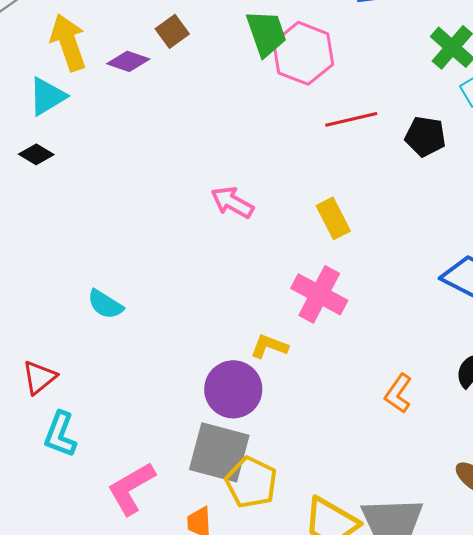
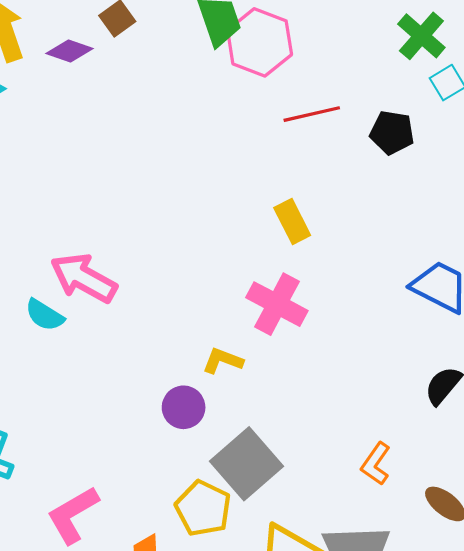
pink arrow: (232, 202) -> (84, 278), moved, size x1.4
purple circle: (233, 389) -> (184, 407), size x0.7
orange L-shape: (398, 393) -> (376, 464), moved
gray square: (219, 452) -> (247, 464), moved, turned 34

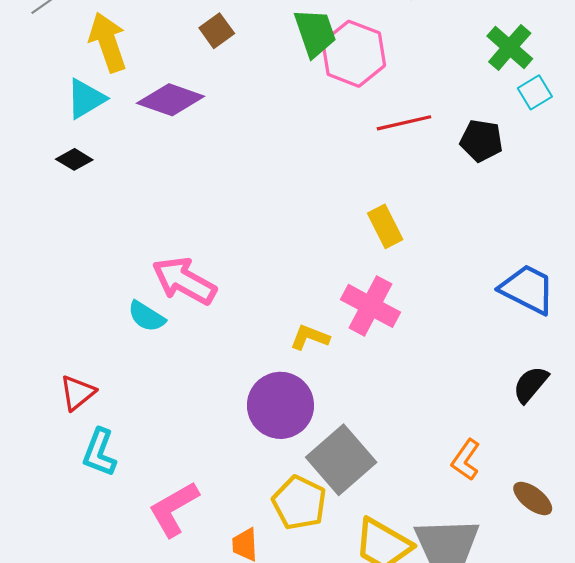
purple diamond: (70, 51) -> (171, 100), moved, size x1.5
yellow L-shape: (223, 361) -> (310, 337), moved
purple circle: (184, 407) -> (280, 405), size x1.6

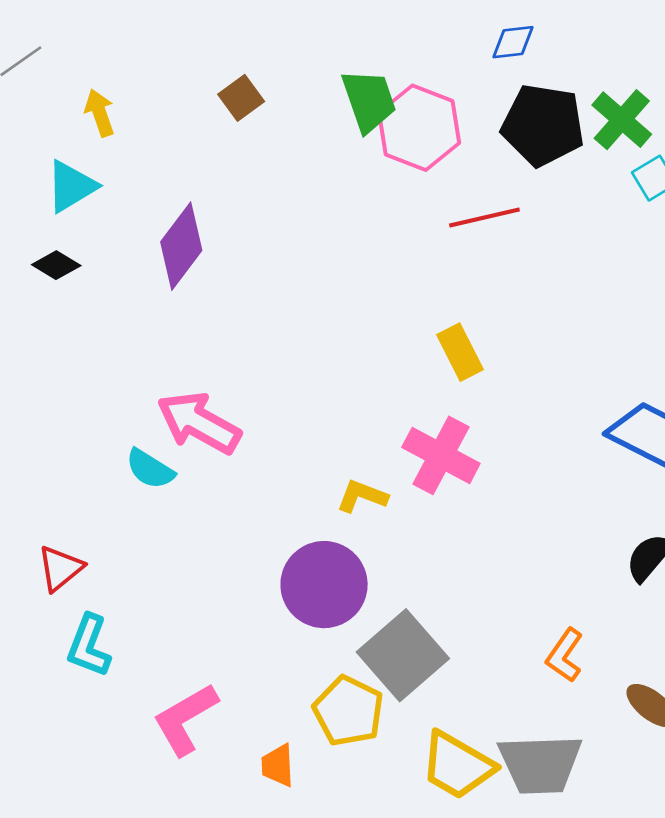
yellow arrow: (108, 42) -> (100, 113), size x0.6
purple diamond: (171, 100) -> (181, 246), moved, turned -72
black pentagon: (481, 141) -> (543, 125), moved, size x1.5

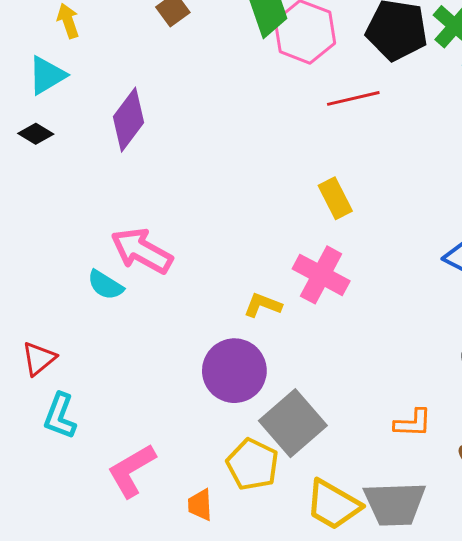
orange L-shape: (565, 655) -> (413, 423), turned -123

